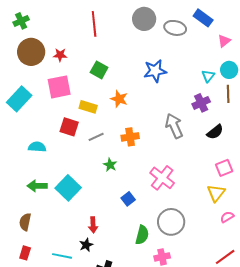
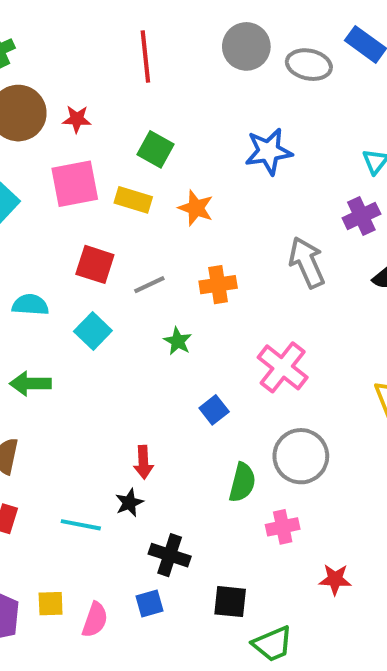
yellow rectangle: (88, 107) -> (133, 200), moved
cyan square: (68, 188) -> (93, 331), moved, size x0.7

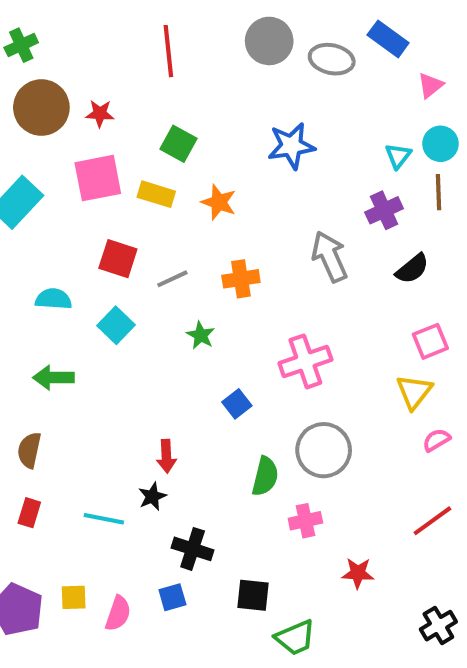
pink cross: (283, 367) -> (305, 361), turned 33

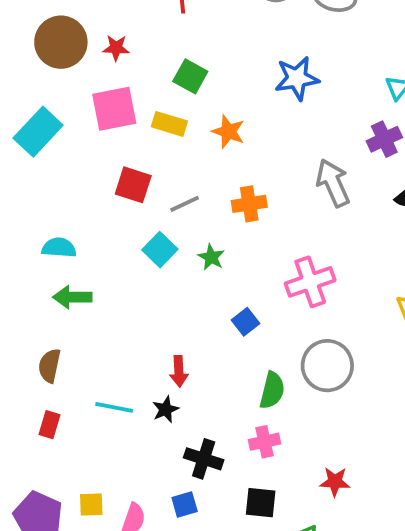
cyan semicircle: (53, 299) -> (59, 248), moved
cyan square: (116, 325) -> (160, 250), moved
cyan line: (104, 519) -> (114, 407), moved
pink cross: (305, 521) -> (264, 442), moved
red star: (358, 573) -> (335, 482), moved

